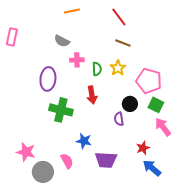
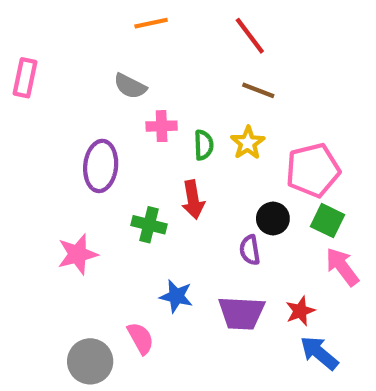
pink pentagon: (149, 81) -> (313, 170), turned -30
green cross: (61, 110) -> (149, 225), moved, size x0.7
pink star: (26, 152) -> (78, 254), moved, turned -30
purple trapezoid: (106, 160) -> (241, 313), moved

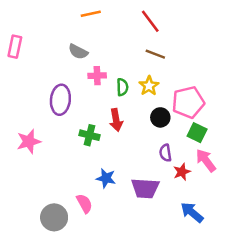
black circle: (273, 219) -> (160, 117), moved
purple semicircle: (250, 250) -> (165, 153), moved
pink star: (78, 254) -> (29, 141), moved
red star: (300, 311) -> (182, 172), moved

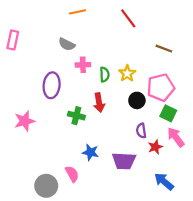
brown line: (155, 54) -> (164, 49), moved

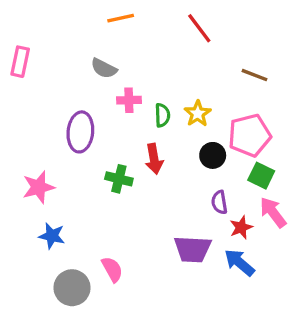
blue star: (90, 152) -> (52, 236), moved
blue arrow: (164, 181) -> (239, 263), moved

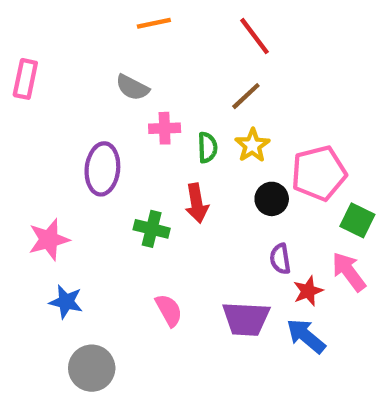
brown line: (255, 75) -> (246, 96), moved, turned -64
green square: (261, 176) -> (357, 220), moved
pink semicircle: (112, 269) -> (169, 310), moved

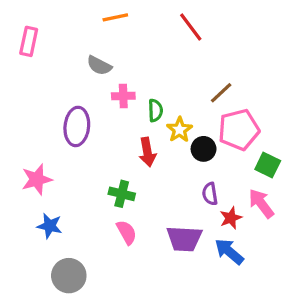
pink rectangle: (25, 79) -> (29, 41), moved
brown line: (246, 96) -> (221, 93), moved
yellow star: (252, 145) -> (179, 130), moved
green cross: (152, 229) -> (122, 194), moved

